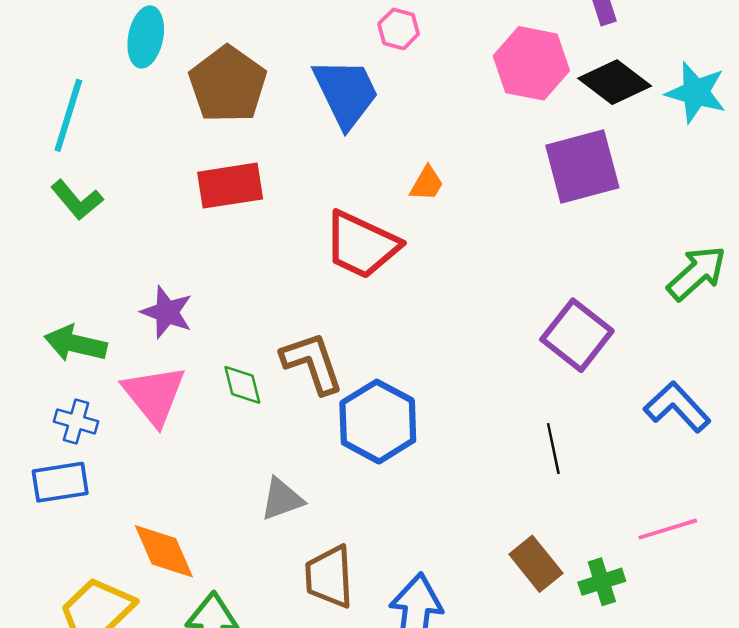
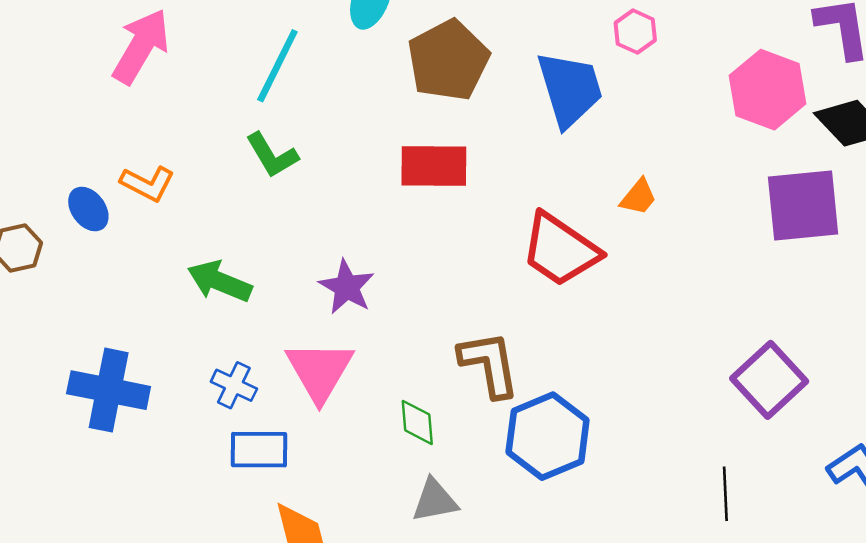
green arrow: (76, 344) -> (220, 281), moved
green diamond: (242, 385) -> (417, 422), moved
blue rectangle: (60, 482) -> (259, 450), moved

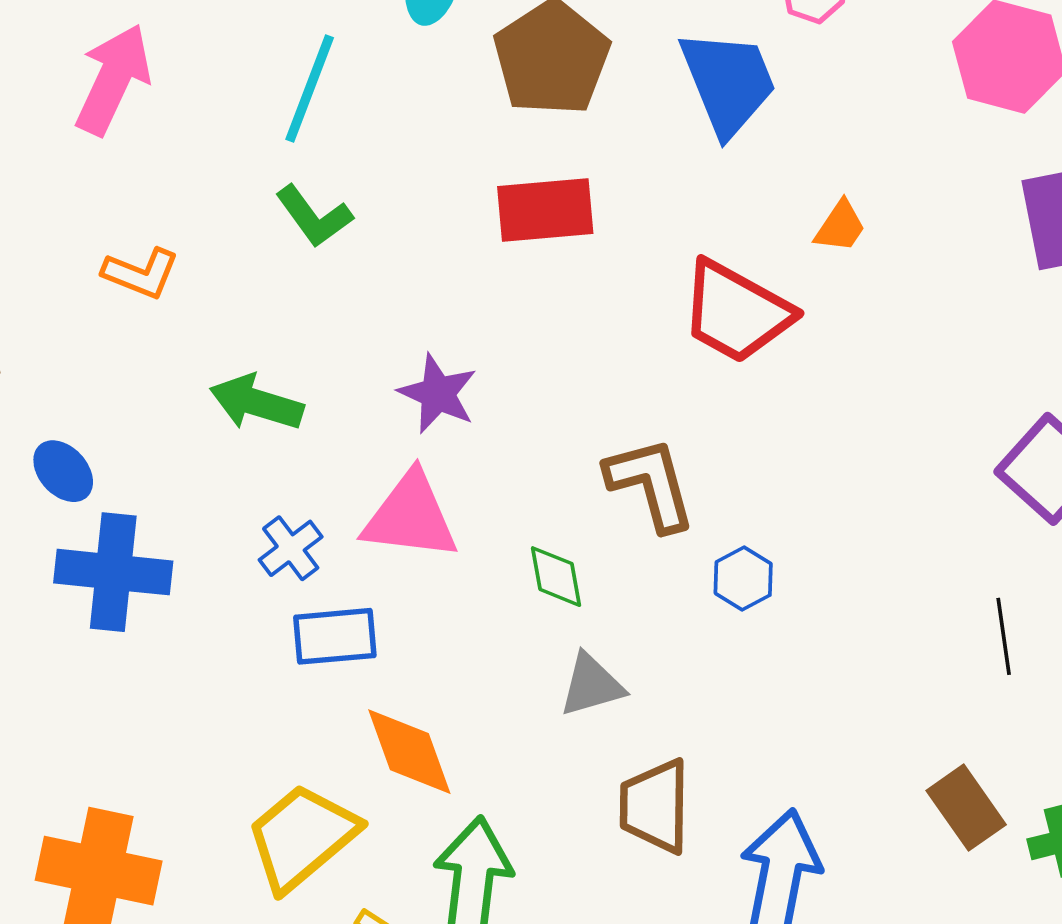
blue ellipse: (88, 209) -> (63, 471), moved
pink triangle: (320, 371) -> (410, 516), turned -48
blue cross: (234, 385) -> (291, 548), turned 33
blue hexagon: (548, 436) -> (743, 578), size x0.5

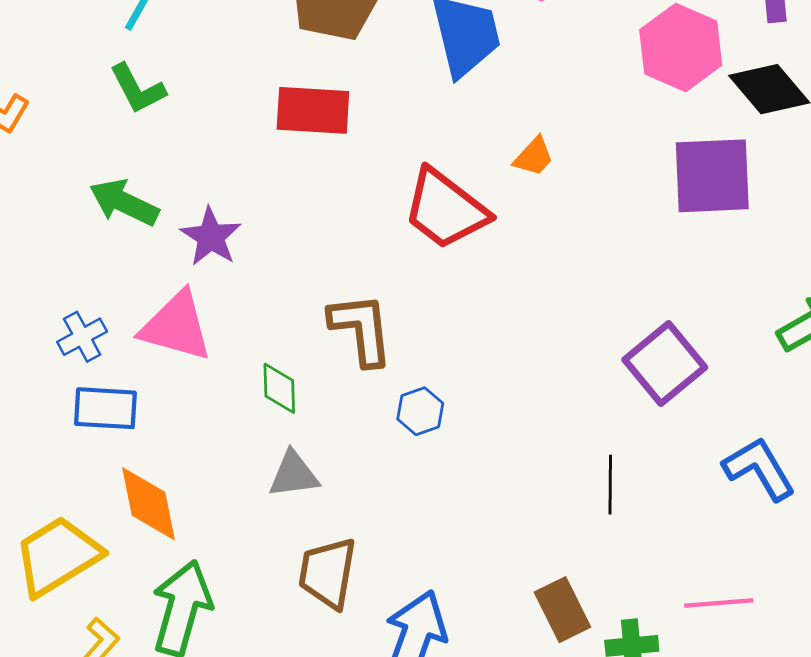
green arrow: (256, 403) -> (124, 202), moved

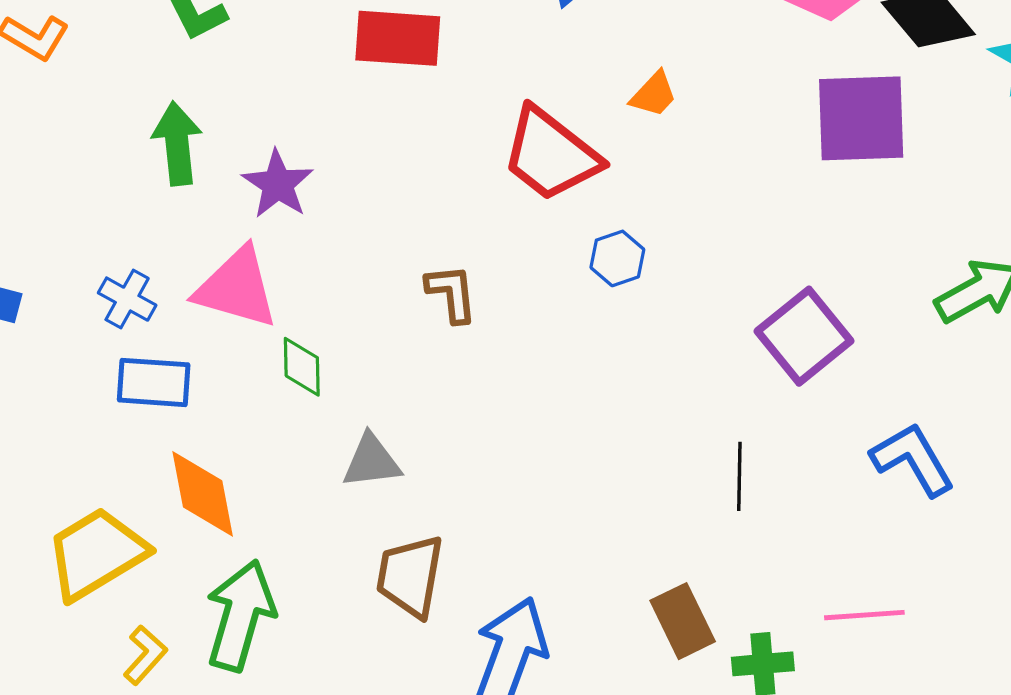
green arrow: (124, 202) -> (177, 143), turned 58
brown L-shape: (361, 329) -> (452, 293), size x0.7
blue cross: (82, 337) -> (127, 299), turned -33
green diamond: (279, 388) -> (302, 367), moved
blue hexagon: (420, 411) -> (617, 258), moved

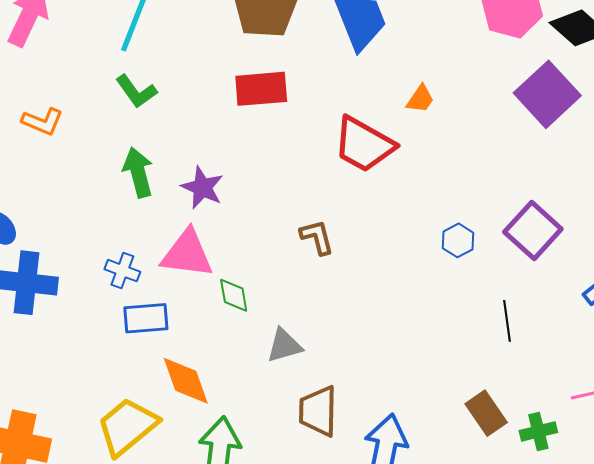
purple square: (861, 118) -> (547, 94), turned -32
blue hexagon: (617, 258) -> (458, 240), moved

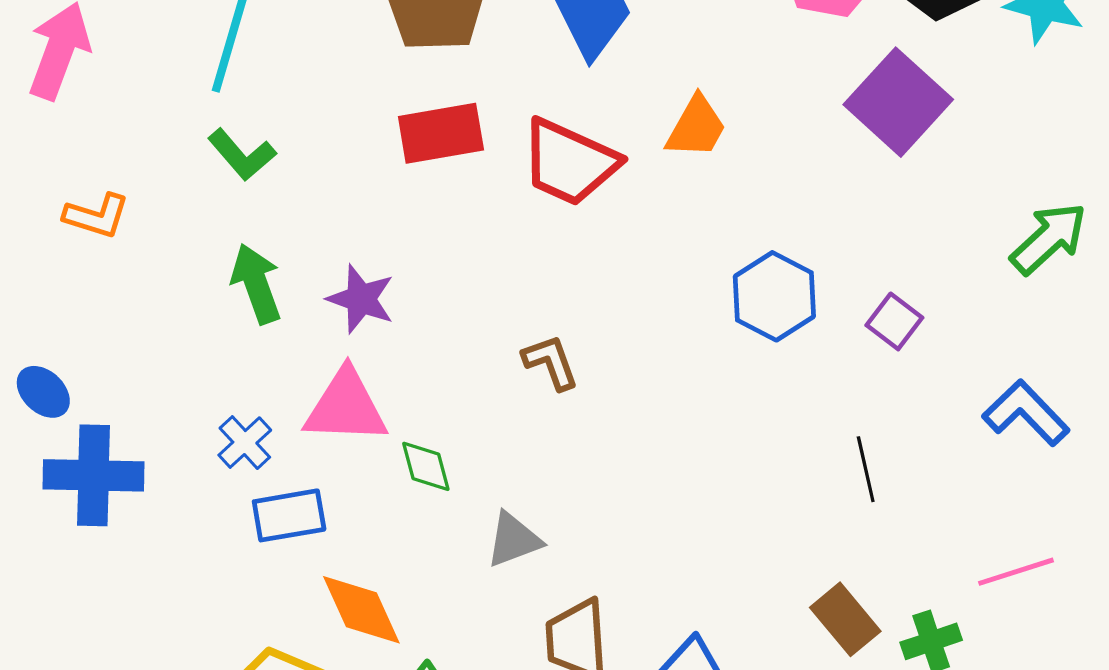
orange trapezoid: (420, 99) -> (696, 127), size x1.4
red trapezoid: (364, 145) -> (569, 162), moved
purple square: (533, 231) -> (894, 321), size x0.6
blue hexagon: (458, 240) -> (774, 296), moved, size x1.6
blue cross: (122, 271) -> (245, 443), turned 32

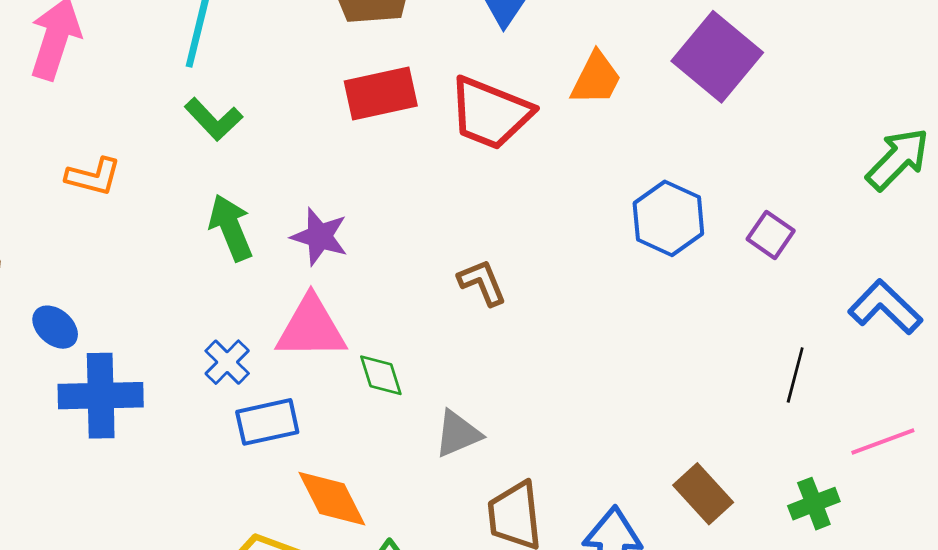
purple square: (898, 102) -> (717, 57), moved
black line: (866, 469) -> (795, 375), moved, turned 30
brown rectangle: (845, 619) -> (703, 494), moved

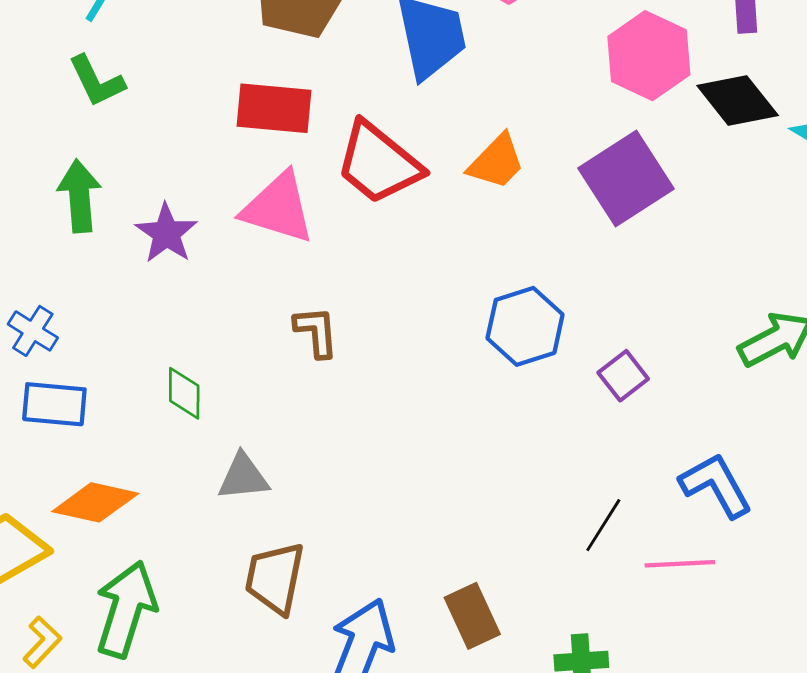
pink triangle: (311, 328) -> (278, 208), moved
blue cross: (227, 362) -> (33, 331), turned -30
pink line: (883, 442) -> (680, 564), moved
orange diamond: (332, 499) -> (95, 502), turned -68

